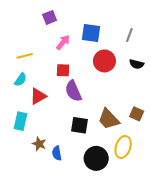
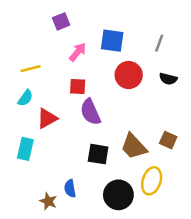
brown star: (39, 144) -> (48, 201), moved

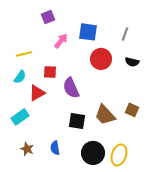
red square: (78, 86) -> (50, 72), moved
cyan rectangle: (25, 149) -> (20, 117), turned 42
yellow ellipse: (152, 181) -> (119, 155), moved
brown star: (48, 201) -> (27, 149), moved

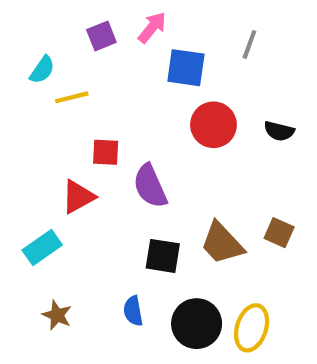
gray line: (125, 34) -> (249, 44), moved
pink arrow: (61, 41) -> (152, 27), moved
yellow line: (24, 54) -> (72, 97), moved
cyan semicircle: (20, 77) -> (42, 70), moved
blue semicircle: (55, 148) -> (133, 311), moved

